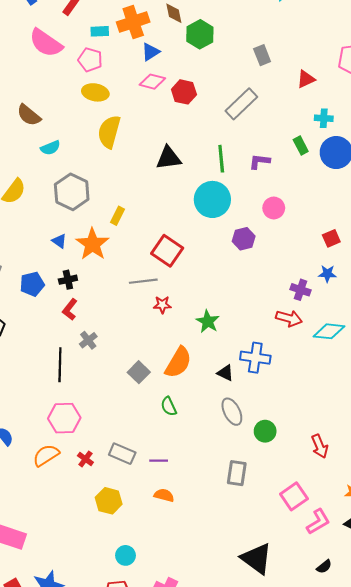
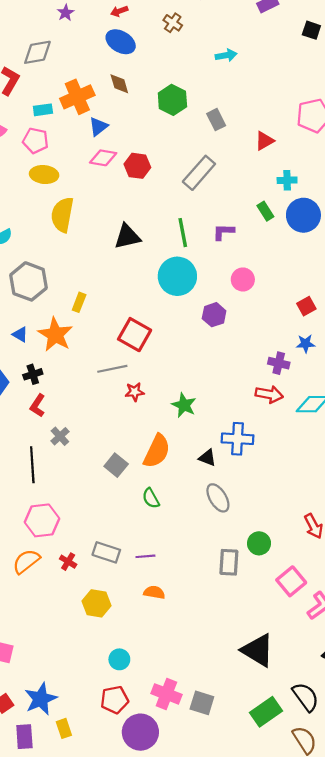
green hexagon: (200, 34) -> (172, 100), moved
green circle: (265, 431) -> (259, 543), moved

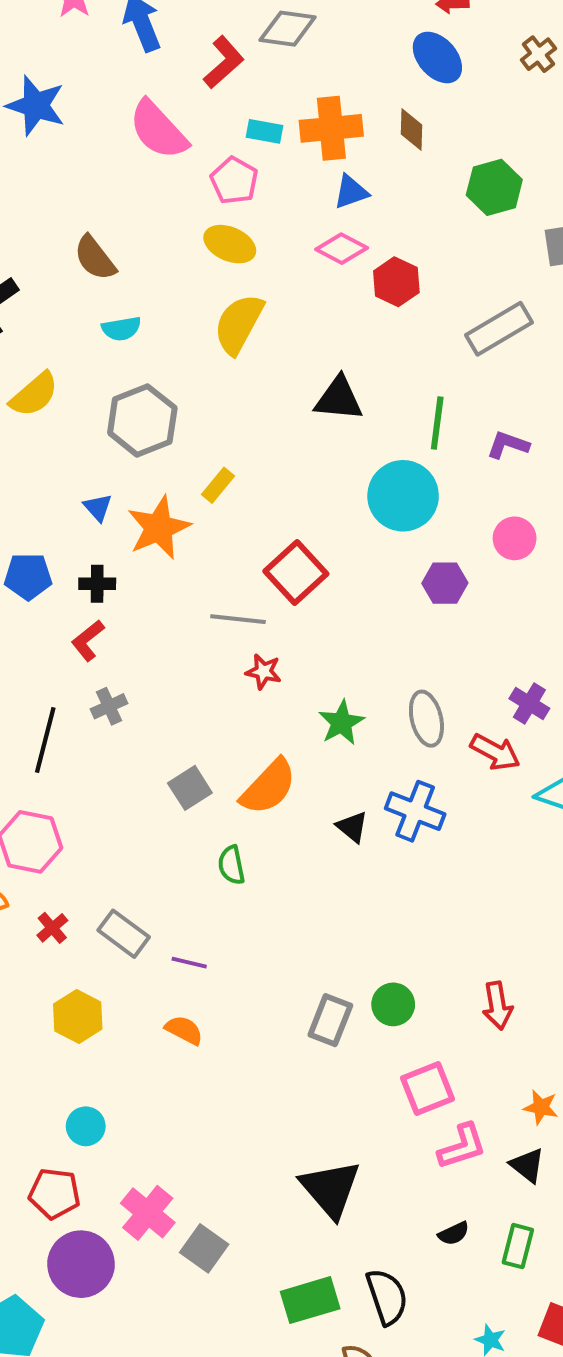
gray ellipse: (218, 498) -> (426, 719), moved

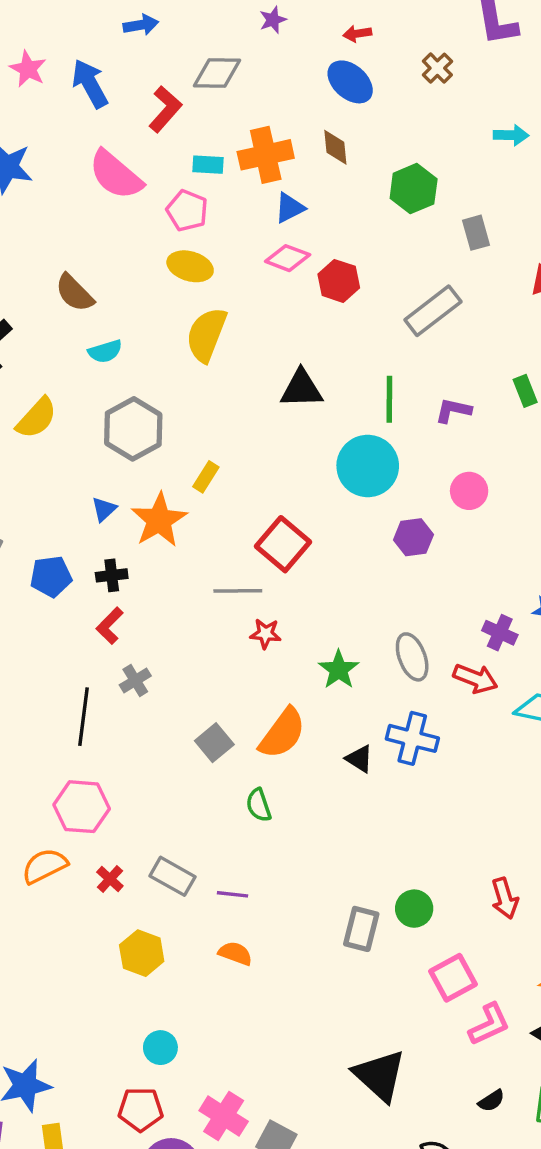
blue triangle: (98, 508) -> (104, 509), turned 36

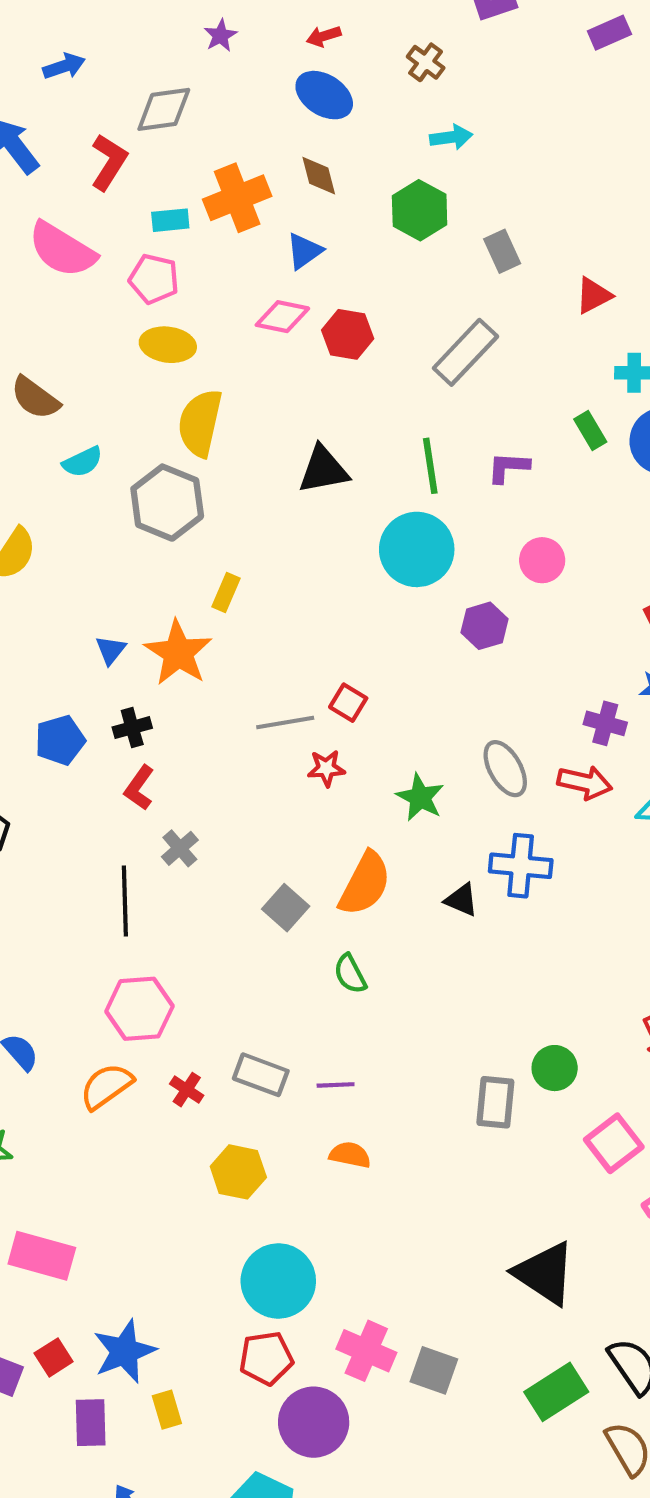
cyan arrow: (511, 135) -> (451, 137), moved
blue triangle: (290, 208) -> (304, 251), moved
gray hexagon: (133, 429) -> (167, 503), moved
red square: (283, 544) -> (348, 703), moved, size x0.6
cyan circle: (160, 1048) -> (278, 1281), size x1.8

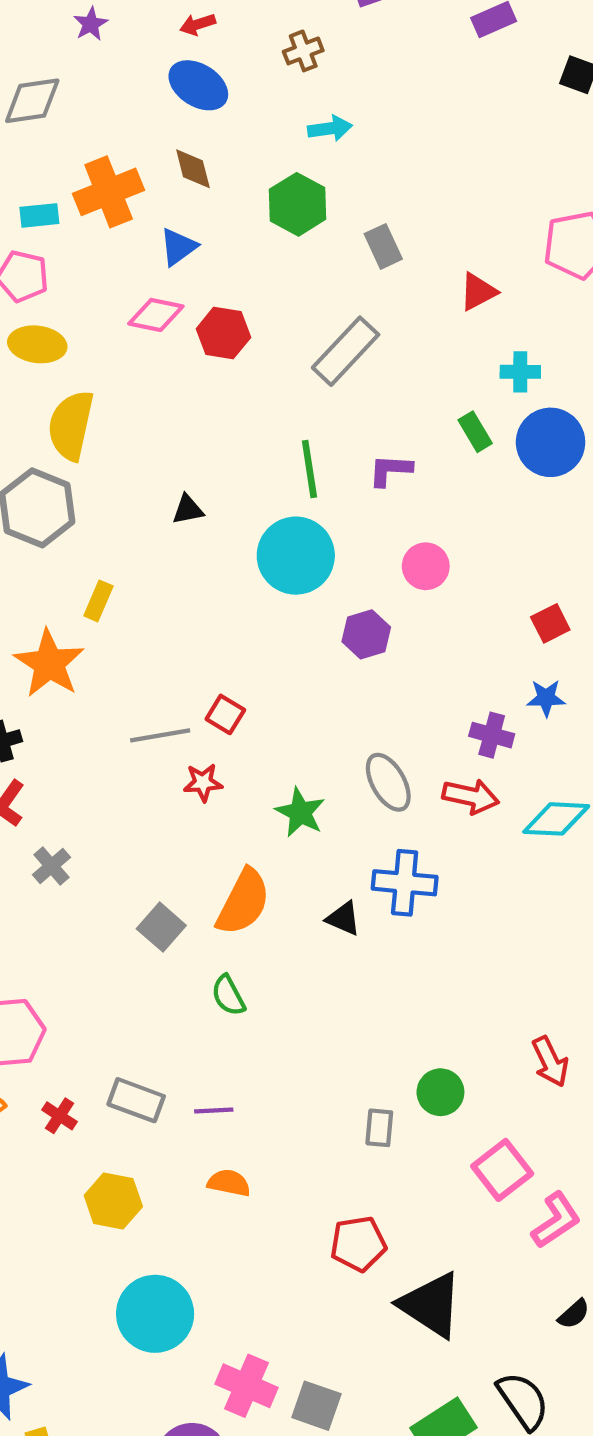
brown cross: (426, 62) -> (303, 51), turned 33
black triangle: (323, 470) -> (188, 510), moved, size x0.6
gray rectangle: (495, 1102) -> (379, 1128), size x0.7
red pentagon: (266, 1358) -> (358, 1244), moved

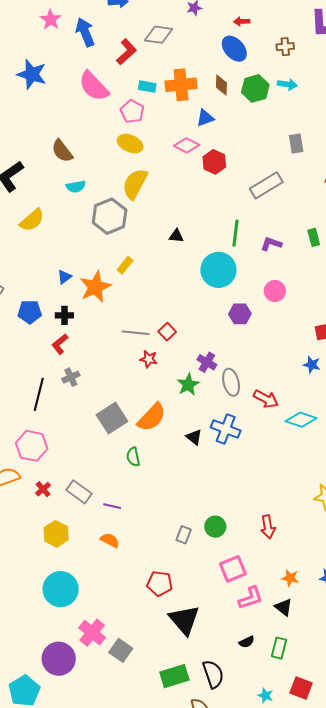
green hexagon: (298, 204) -> (255, 88), moved
purple cross: (492, 735) -> (207, 362), moved
gray square: (161, 927) -> (112, 418), size x1.4

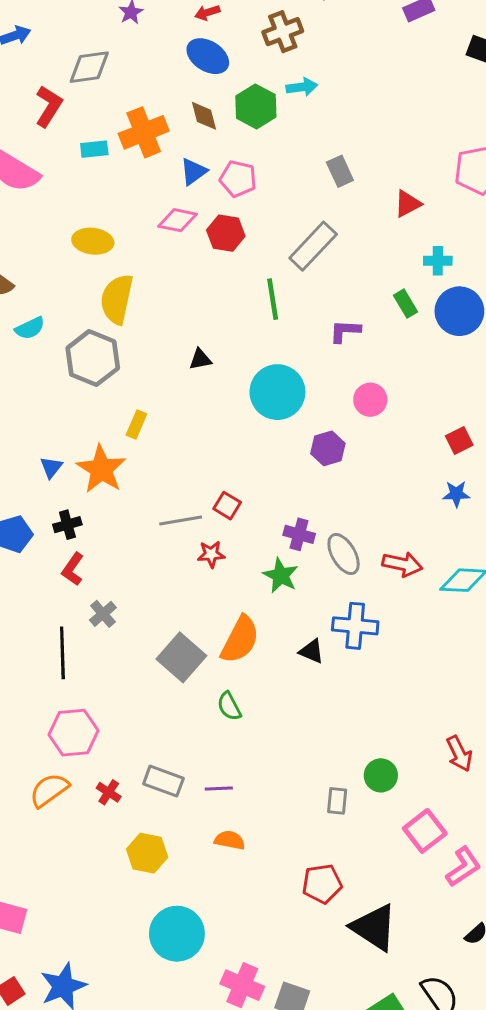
brown cross: (285, 47) -> (283, 32), size x1.4
pink pentagon: (132, 111) -> (238, 179), moved
green line: (235, 233) -> (273, 299), moved

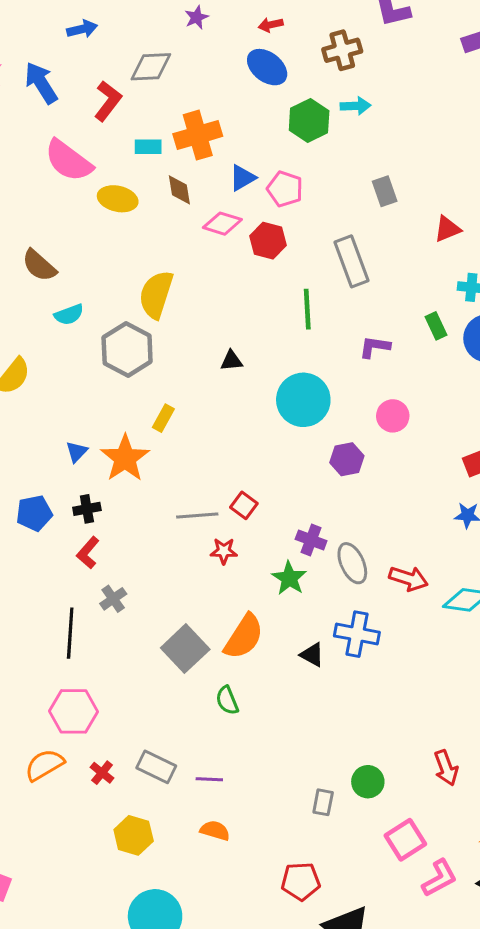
brown diamond: (204, 116) -> (179, 190), moved
yellow ellipse: (93, 241) -> (118, 199), moved
gray rectangle: (313, 246) -> (352, 261), turned -69

